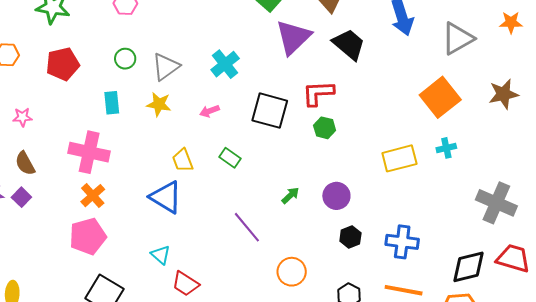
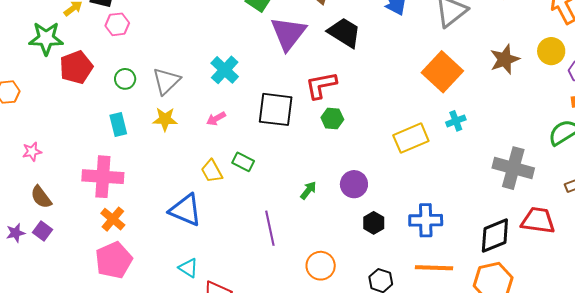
red pentagon: (63, 64) -> (76, 67), moved
yellow trapezoid: (183, 160) -> (212, 171), moved
purple line: (247, 227) -> (270, 228), turned 36

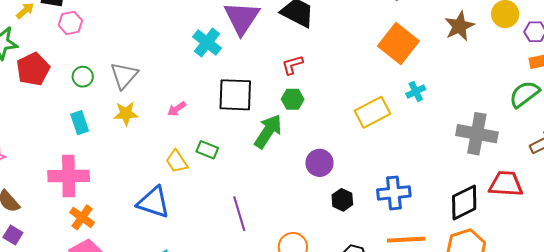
cyan cross: (225, 70) -> (207, 42), moved
red L-shape: (321, 85) -> (292, 65), moved, size x0.7
green arrow: (308, 190) -> (268, 131), moved, size x1.8

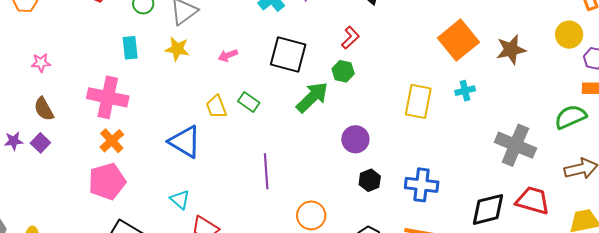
brown star: (459, 26) -> (511, 50), moved
red L-shape: (292, 65) -> (350, 38), turned 140
yellow rectangle: (372, 112) -> (418, 101), turned -64

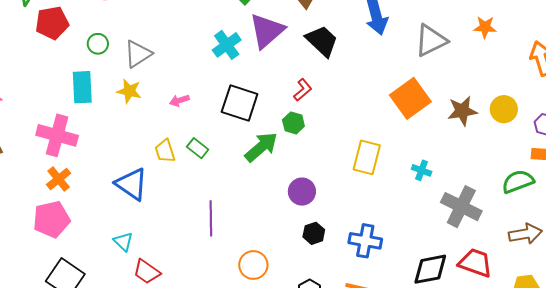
yellow circle: (569, 35) -> (504, 109), moved
cyan rectangle: (130, 48) -> (82, 87), size x1.4
cyan cross: (465, 91) -> (422, 170), moved, turned 30

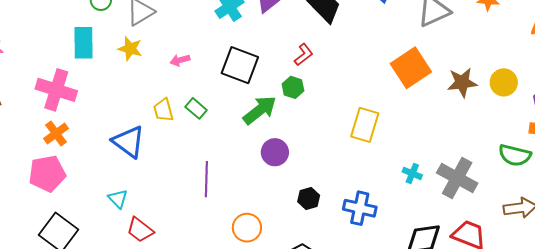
cyan cross: (422, 170) -> (412, 173), moved
green semicircle: (518, 182) -> (515, 155), turned -148
purple circle: (302, 192) -> (275, 152), moved

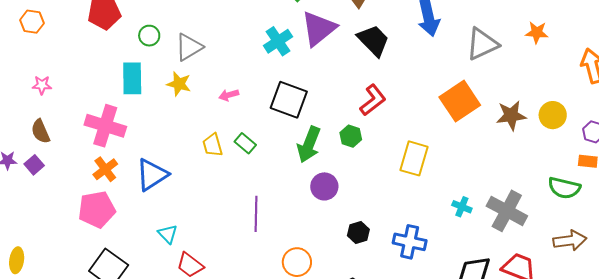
red L-shape: (304, 55) -> (373, 100), moved, size x1.4
green hexagon: (293, 87) -> (351, 136), moved
green arrow: (260, 110) -> (309, 144), turned 150
blue triangle: (129, 142) -> (152, 175), moved, turned 51

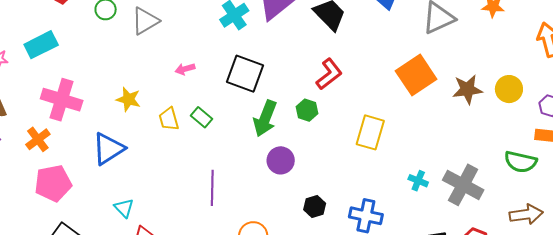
cyan rectangle: (132, 78) -> (41, 45), moved, turned 64
yellow star: (179, 84) -> (128, 99), moved
orange cross: (105, 169) -> (38, 139), moved

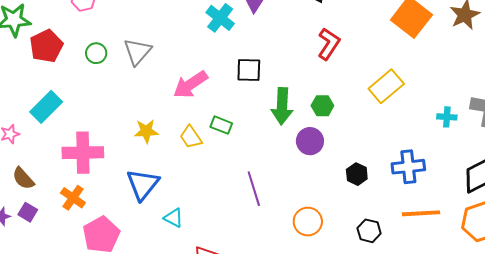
pink arrow: (185, 69) -> (190, 85), size x1.8
black square: (245, 74) -> (249, 70), size x0.7
green hexagon: (307, 110) -> (322, 106), moved
yellow rectangle: (370, 132) -> (386, 86), turned 52
cyan triangle: (124, 208) -> (174, 218), moved

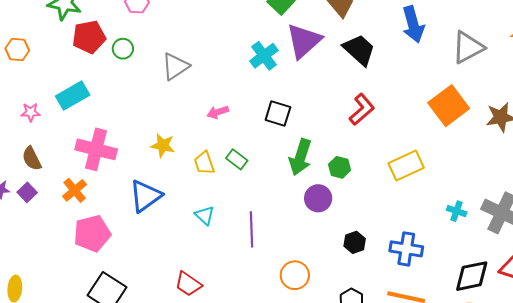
green circle: (96, 53) -> (123, 49), moved
pink arrow: (190, 85) -> (218, 112), size x0.6
cyan triangle: (174, 218) -> (205, 215), moved

